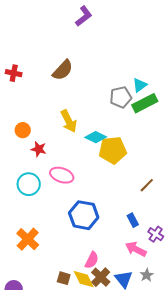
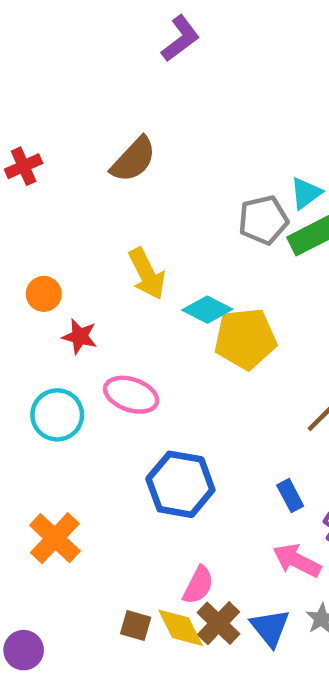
red cross: (14, 73) -> (24, 166), turned -35

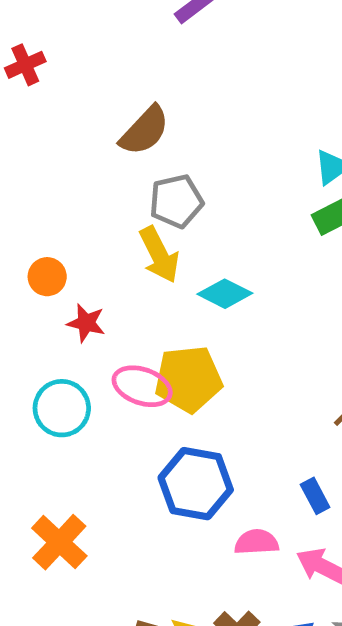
red cross: (24, 166) -> (25, 65), moved
gray pentagon: (263, 220) -> (176, 201), moved
yellow pentagon: (245, 339) -> (188, 379), moved
pink semicircle: (198, 585) -> (257, 542), moved, turned -120

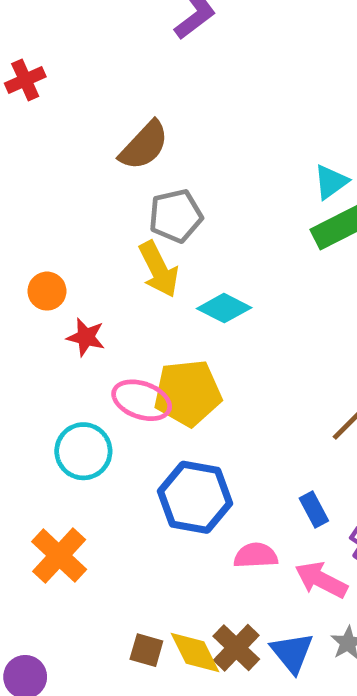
cyan circle: (62, 408) -> (83, 451), moved

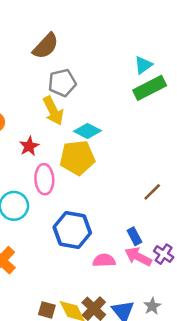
red star: (86, 337) -> (29, 146), moved, turned 30
yellow pentagon: (188, 393) -> (77, 158), moved
pink ellipse: (142, 400) -> (44, 179), turned 68
pink arrow: (321, 580) -> (138, 257), moved

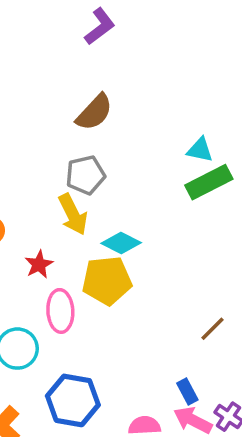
brown semicircle: (46, 46) -> (94, 112), moved
cyan triangle: (143, 65) -> (200, 150), turned 48
blue hexagon: (72, 230) -> (73, 400), moved

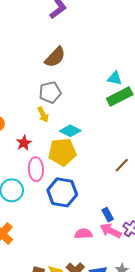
yellow arrow: (73, 214) -> (43, 115), size x0.7
brown line: (212, 329) -> (122, 165), moved
blue hexagon: (73, 400) -> (62, 192), moved

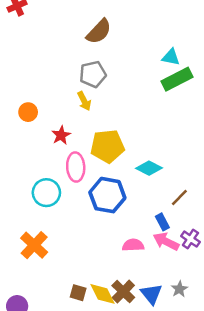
cyan diamond: (70, 131) -> (149, 168), moved
brown line: (122, 165) -> (179, 198), moved

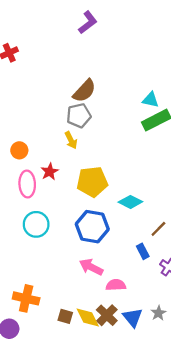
brown semicircle: (99, 32) -> (84, 91), moved
pink ellipse: (76, 167) -> (27, 184), moved
pink arrow: (166, 241) -> (91, 267), moved
orange cross: (34, 245) -> (26, 298), moved, turned -30
pink semicircle: (133, 245) -> (116, 285), moved

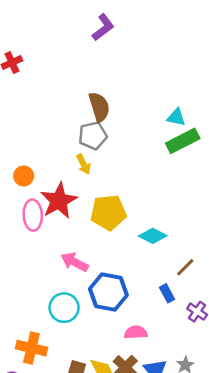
brown semicircle: (84, 91) -> (99, 107), turned -60
red star: (50, 172) -> (59, 201), size x1.8
cyan circle: (36, 224) -> (64, 308), moved
blue hexagon: (92, 227) -> (108, 292), moved
pink arrow: (91, 267) -> (74, 262), moved

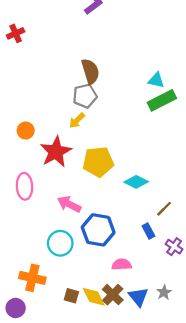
yellow arrow: (84, 164) -> (77, 120), turned 72
pink ellipse: (33, 215) -> (25, 186), moved

